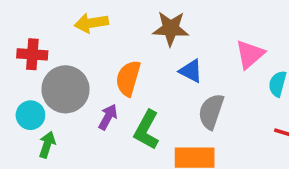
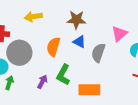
blue triangle: (191, 71) -> (79, 42), moved
gray semicircle: (211, 111) -> (98, 53), moved
purple arrow: (108, 117) -> (42, 82), moved

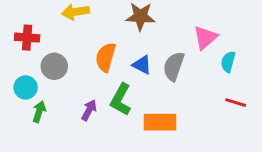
blue triangle: (79, 42) -> (142, 65), moved
gray circle: (19, 53) -> (54, 66), size x0.7

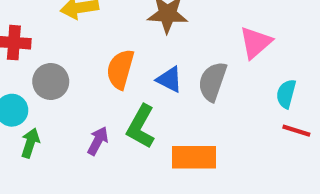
cyan semicircle: (228, 62) -> (286, 94), moved

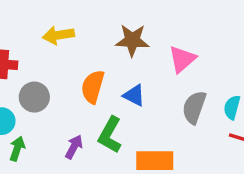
pink triangle: (255, 43) -> (182, 59), moved
gray semicircle: (212, 82) -> (194, 107), moved

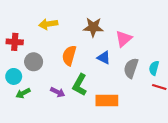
blue triangle: (134, 95) -> (104, 58), moved
purple arrow: (74, 147) -> (58, 92), turned 88
green arrow: (17, 149) -> (23, 93), turned -136

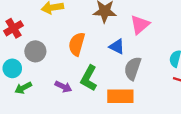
red cross: (15, 42) -> (13, 28), turned -35
gray semicircle: (131, 68) -> (133, 68), moved

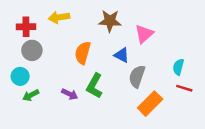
red cross: (13, 28) -> (26, 27), moved, turned 30
gray circle: (35, 51) -> (32, 50), moved
orange rectangle: (120, 96) -> (150, 104), moved, turned -45

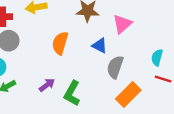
green L-shape: (95, 86) -> (72, 93), moved
purple arrow: (70, 94) -> (47, 85), turned -63

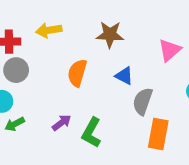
pink triangle: (122, 24) -> (170, 50), moved
orange rectangle: (128, 95) -> (158, 134), turned -35

